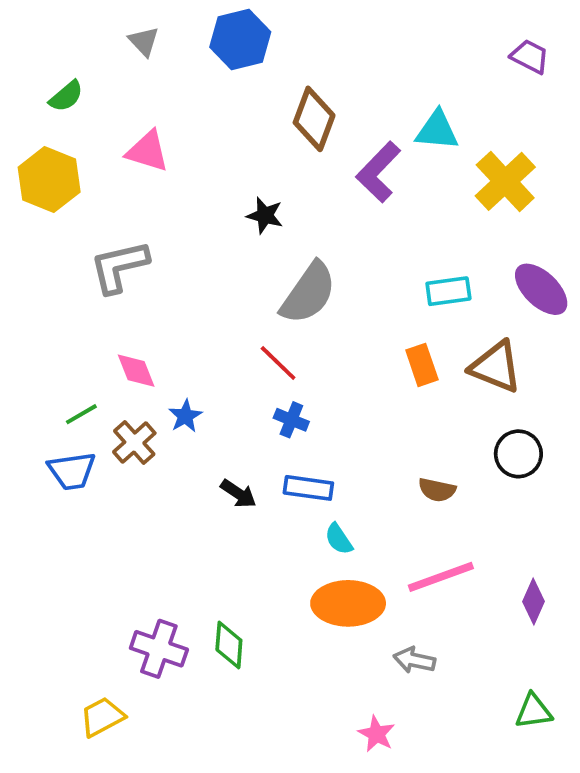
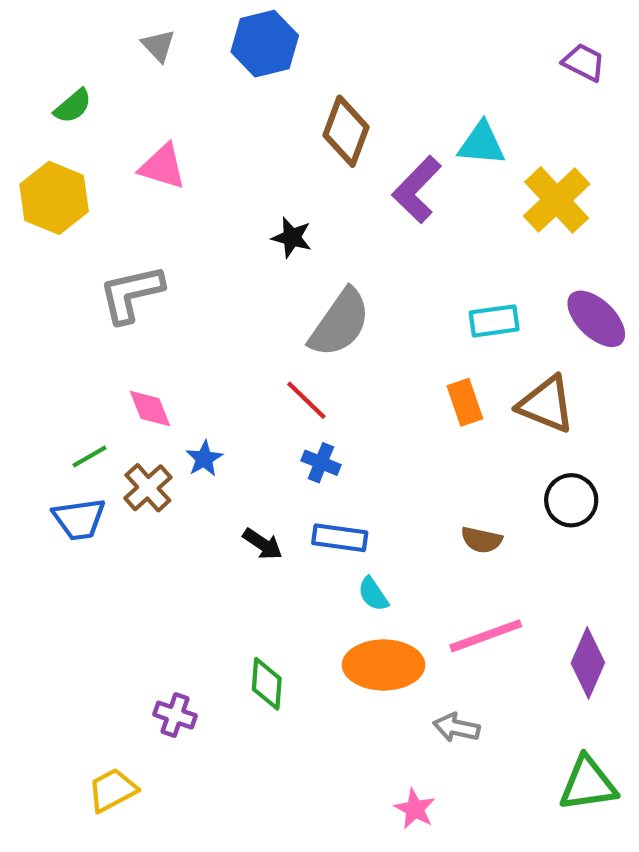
purple diamond: (534, 601) -> (588, 663), size x1.4
green diamond: (229, 645) -> (267, 684), moved
purple cross: (159, 649) -> (175, 715), size x0.7
green triangle: (534, 711) -> (588, 784), size x1.4

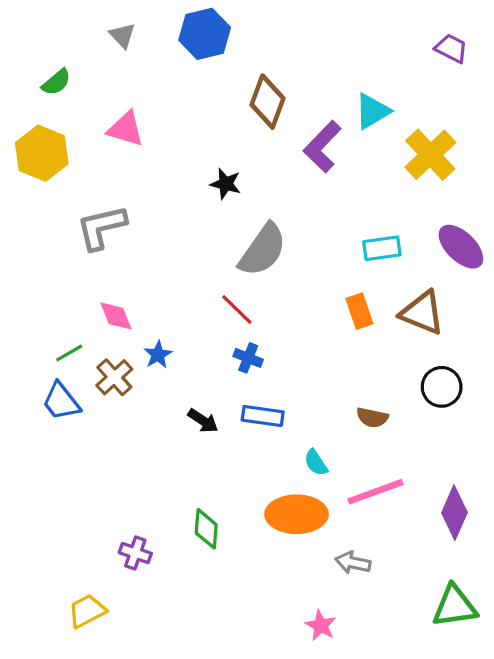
cyan triangle: (482, 144) -> (372, 111), turned -36
blue trapezoid: (79, 519) -> (61, 401), turned 60
cyan semicircle: (373, 594) -> (316, 463), moved

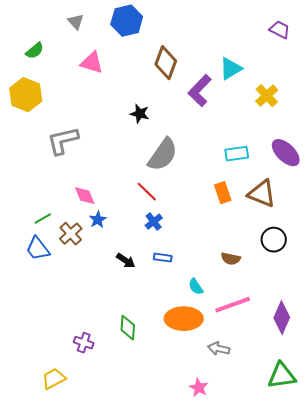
pink triangle: (126, 129) -> (92, 63), moved
yellow cross: (430, 155) -> (267, 96), size x0.7
pink diamond: (116, 316) -> (85, 196), moved
blue cross: (248, 358) -> (154, 222), turned 30
blue rectangle: (263, 416) -> (163, 258), size x0.7

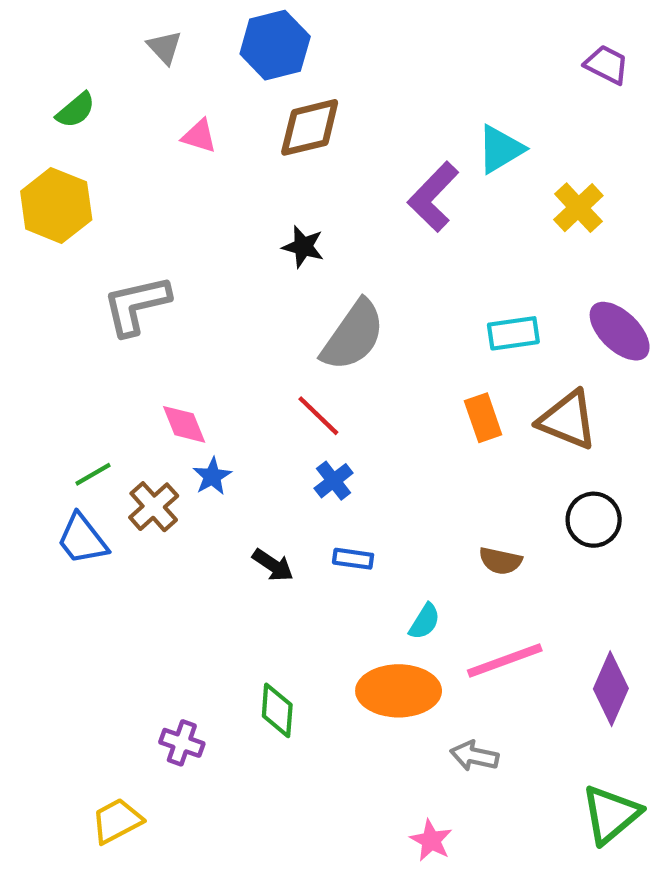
pink triangle: (92, 63) -> (199, 136), size x0.7
brown diamond: (166, 63) -> (310, 127), moved, turned 56
cyan semicircle: (196, 287) -> (425, 622), turned -114
green triangle: (282, 376) -> (611, 814), turned -32

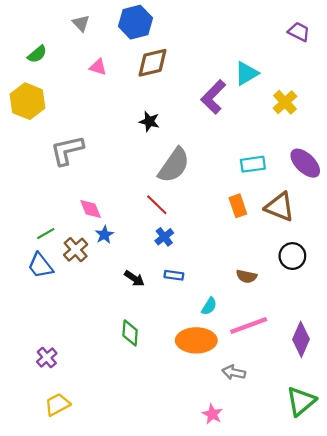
green diamond: (277, 710) -> (130, 333), moved
purple cross: (182, 743) -> (47, 357), moved, turned 30

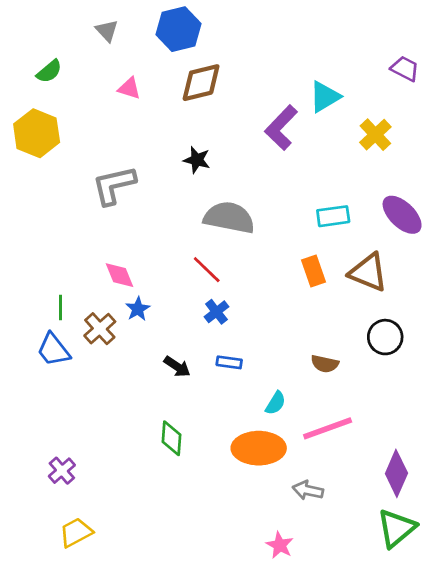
purple trapezoid: (299, 32) -> (405, 69), moved
gray L-shape: (67, 150) -> (114, 185), moved
gray semicircle: (174, 165) -> (229, 218), turned -114
green line: (46, 234) -> (60, 308), turned -60
purple diamond: (301, 339) -> (396, 473), moved

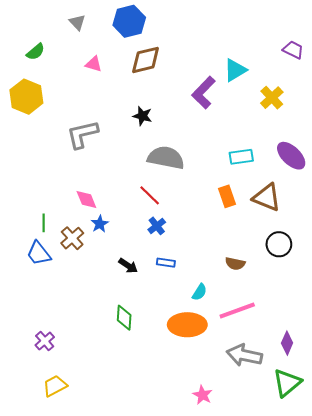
purple diamond: (396, 473) -> (287, 343), size x0.7
gray arrow: (308, 490) -> (244, 355), moved, size x1.6

